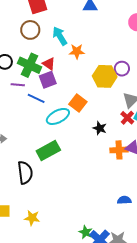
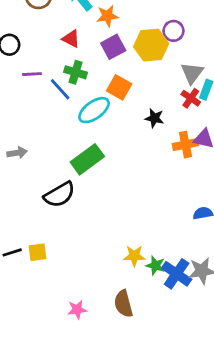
green cross: (30, 65) -> (75, 72), moved, size x0.7
purple square: (48, 80) -> (113, 47), moved
blue line: (36, 98) -> (60, 89), turned 30
black semicircle: (25, 173) -> (60, 195), turned 75
yellow star: (32, 218) -> (134, 256), moved

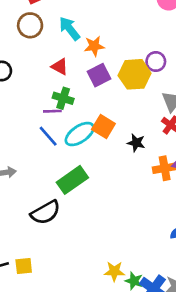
purple line: (32, 74) -> (52, 111), moved
orange square: (119, 87) -> (103, 126), moved
blue line: (60, 89) -> (48, 136), moved

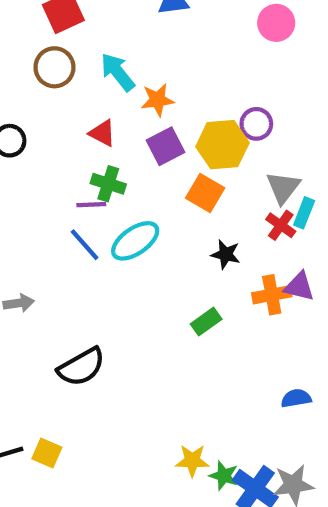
orange square: (103, 126) -> (205, 193), moved
green rectangle: (72, 180) -> (206, 322), moved, size x0.6
yellow square: (24, 266) -> (47, 453), turned 30

